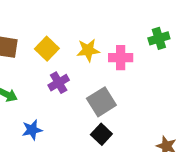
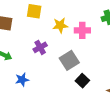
yellow square: (47, 49) -> (34, 11), moved, turned -35
black square: (101, 134) -> (82, 81), moved

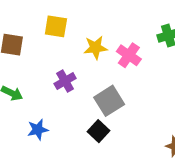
pink cross: (82, 30) -> (129, 55), turned 35
black square: (82, 81) -> (98, 131), moved

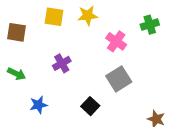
yellow star: (95, 48) -> (88, 16), moved
gray square: (109, 101) -> (119, 79), moved

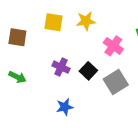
purple cross: (62, 63) -> (61, 67), turned -35
blue star: (38, 105) -> (65, 107), moved
black square: (90, 106) -> (88, 71), moved

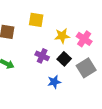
yellow star: (86, 21) -> (62, 36), moved
blue star: (65, 107) -> (54, 82), moved

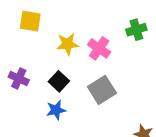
purple cross: (42, 56) -> (19, 78), moved
black square: (64, 59) -> (59, 81), moved

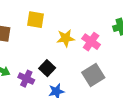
purple cross: (19, 78) -> (26, 79), moved
black square: (59, 81) -> (47, 68), moved

